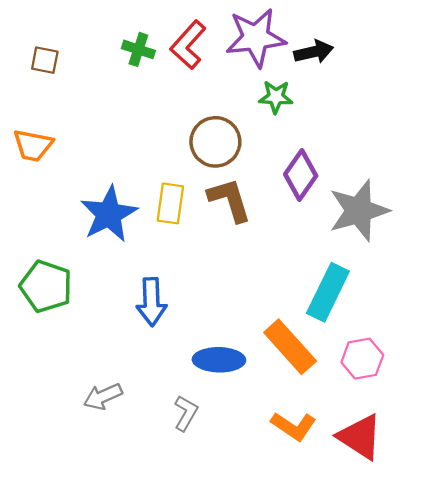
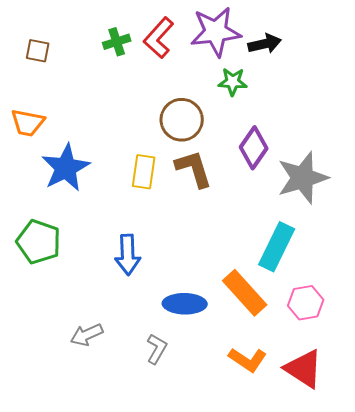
green cross: (138, 49) -> (117, 42), turned -36
blue star: (109, 214) -> (66, 168), moved

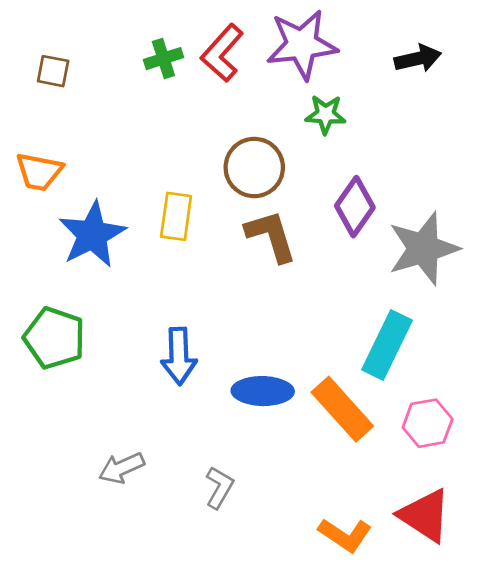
black arrow: (265, 44) -> (418, 59), moved
yellow rectangle: (144, 172) -> (176, 216), moved
blue ellipse: (185, 304) -> (263, 391), moved
orange L-shape: (248, 360) -> (345, 535), moved

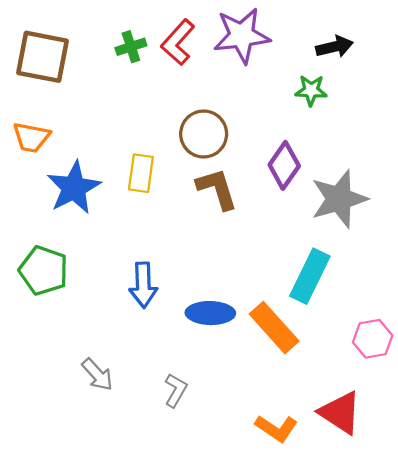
brown square: (53, 71) -> (42, 57), size x2.0
green star: (326, 114) -> (311, 90), moved
pink hexagon: (428, 423) -> (373, 339), moved
gray arrow: (122, 468) -> (97, 375), turned -108

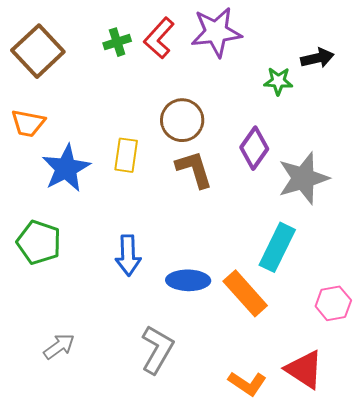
black arrow: (335, 47) -> (317, 58), moved
brown square: (42, 57) -> (38, 51), turned 36
gray arrow: (97, 375) -> (59, 346), moved, turned -84
gray L-shape: (176, 390) -> (157, 349), size x1.6

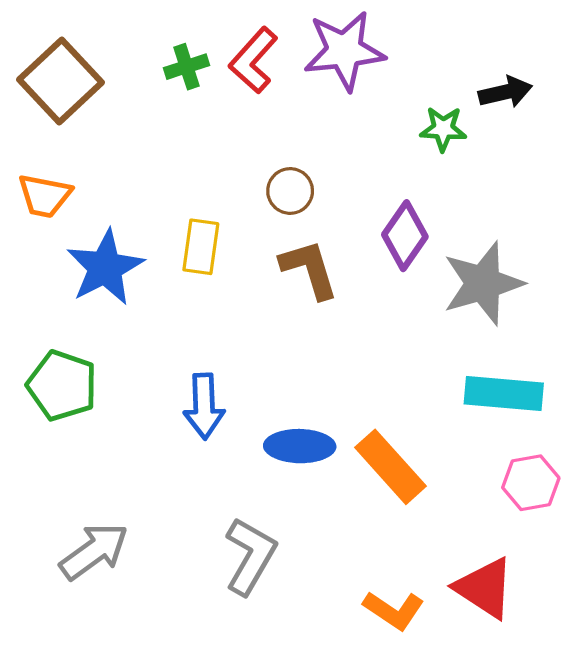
brown circle: (182, 120) -> (290, 191), size x0.7
cyan rectangle: (277, 247) -> (504, 393), moved, turned 69
gray arrow: (59, 346) -> (94, 551), size x1.4

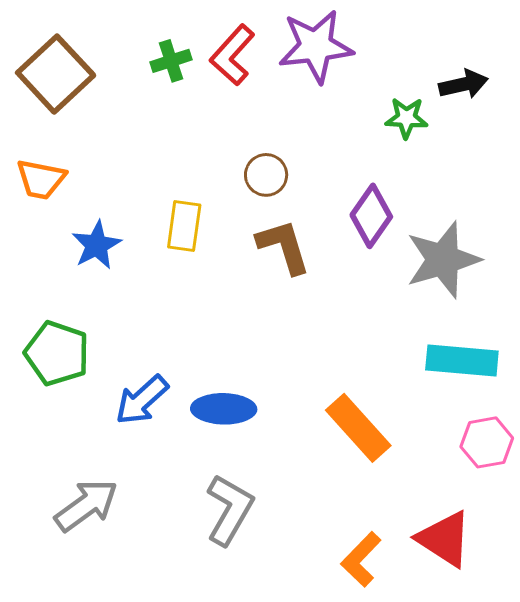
blue star: (105, 268) -> (96, 245), size x0.7
blue arrow: (204, 406) -> (142, 400), moved, turned 50
blue ellipse: (300, 446) -> (224, 409), moved
orange L-shape: (394, 610) -> (361, 559), turned 100

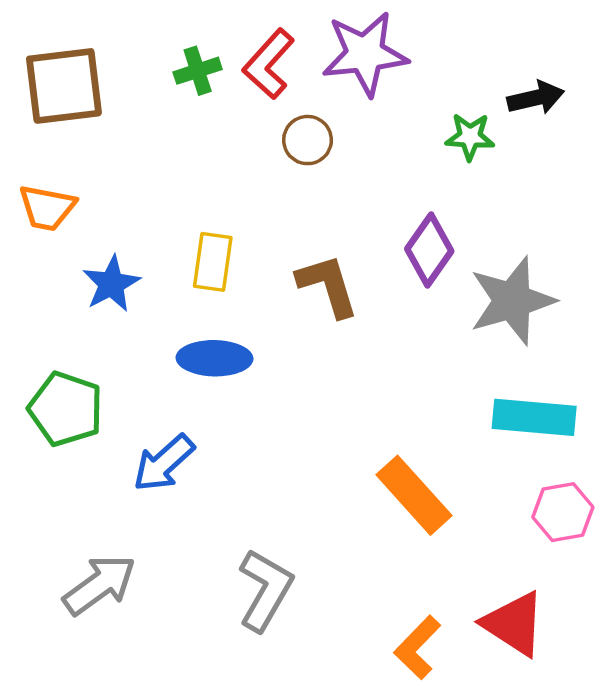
brown square: (56, 74) -> (64, 86), turned 36
brown circle: (266, 175) -> (308, 140), moved
blue ellipse: (224, 409) -> (214, 358), moved

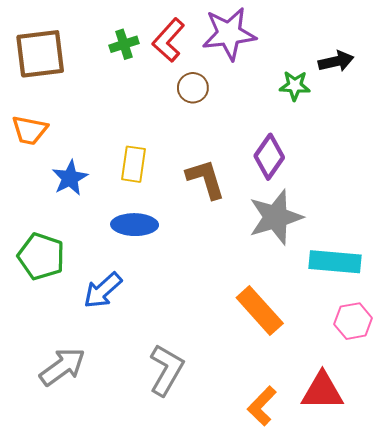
gray star: (512, 301) -> (276, 217), moved
red triangle: (514, 624) -> (322, 391), turned -33

